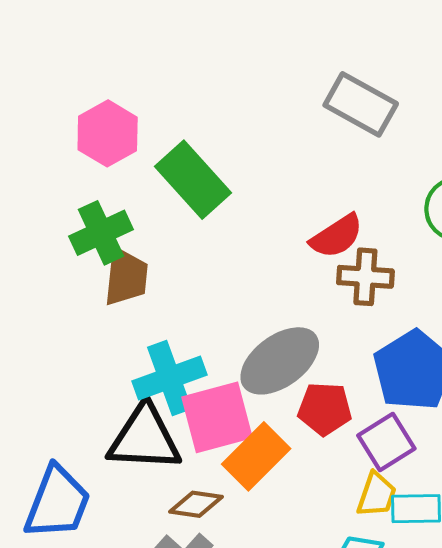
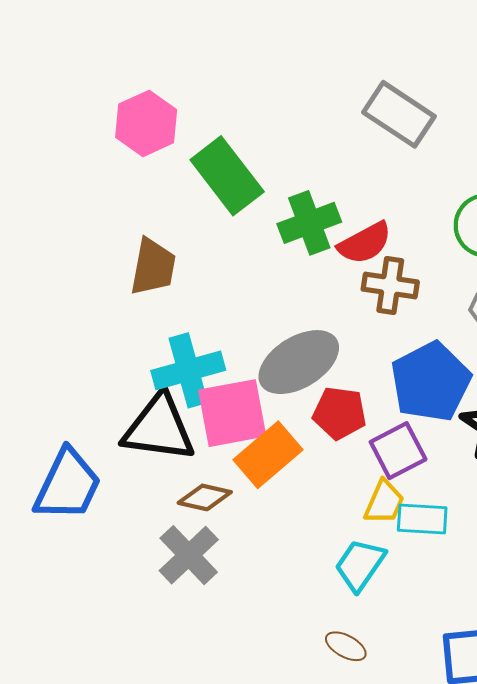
green cross: (101, 233) -> (309, 223), moved

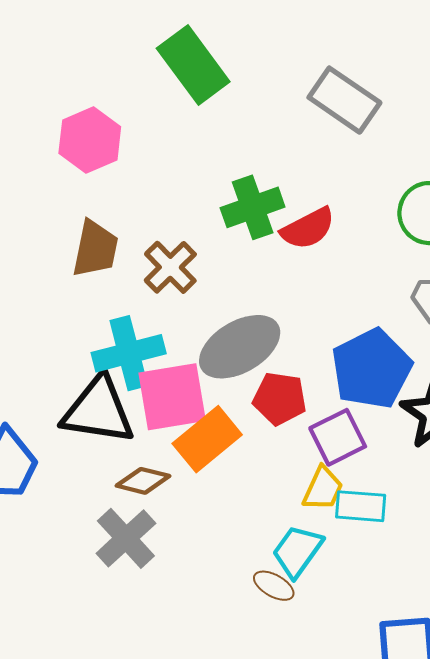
pink hexagon: (146, 123) -> (90, 140), moved
green rectangle: (227, 176) -> (193, 65), moved
brown cross: (390, 285) -> (170, 267), moved, turned 36
brown ellipse: (346, 646) -> (274, 586), moved

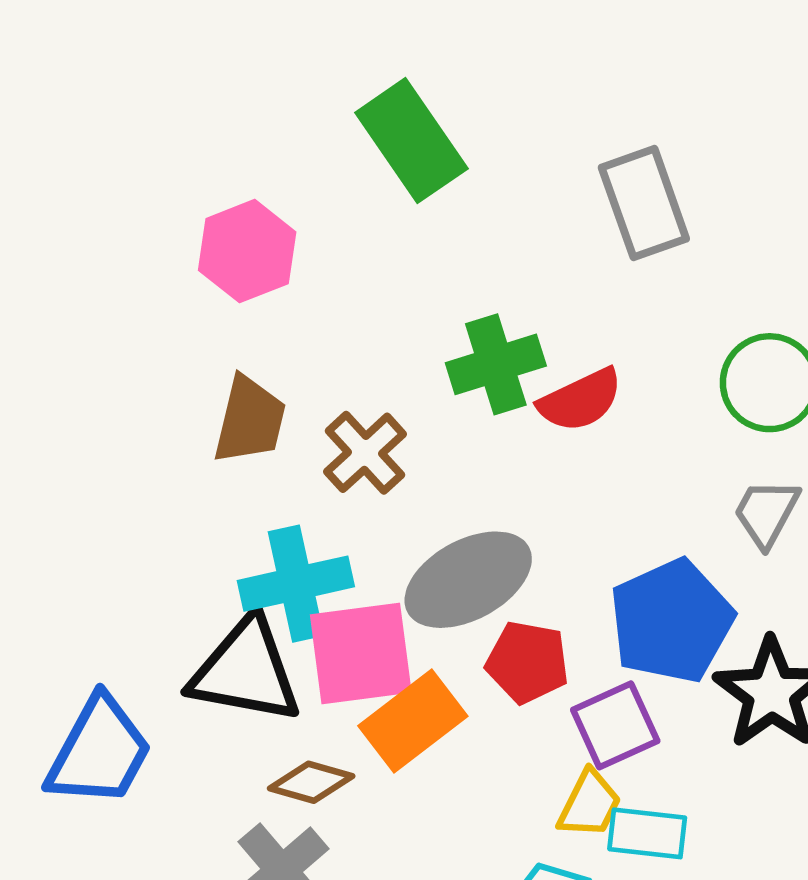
gray rectangle: (344, 100) -> (644, 203), turned 34

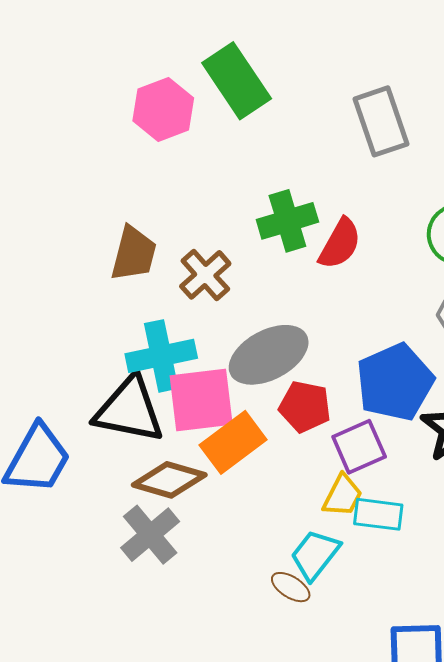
pink hexagon: (247, 251) -> (163, 109), moved
red semicircle: (580, 400) -> (340, 244), turned -36
brown diamond: (311, 782) -> (169, 480), size x1.4

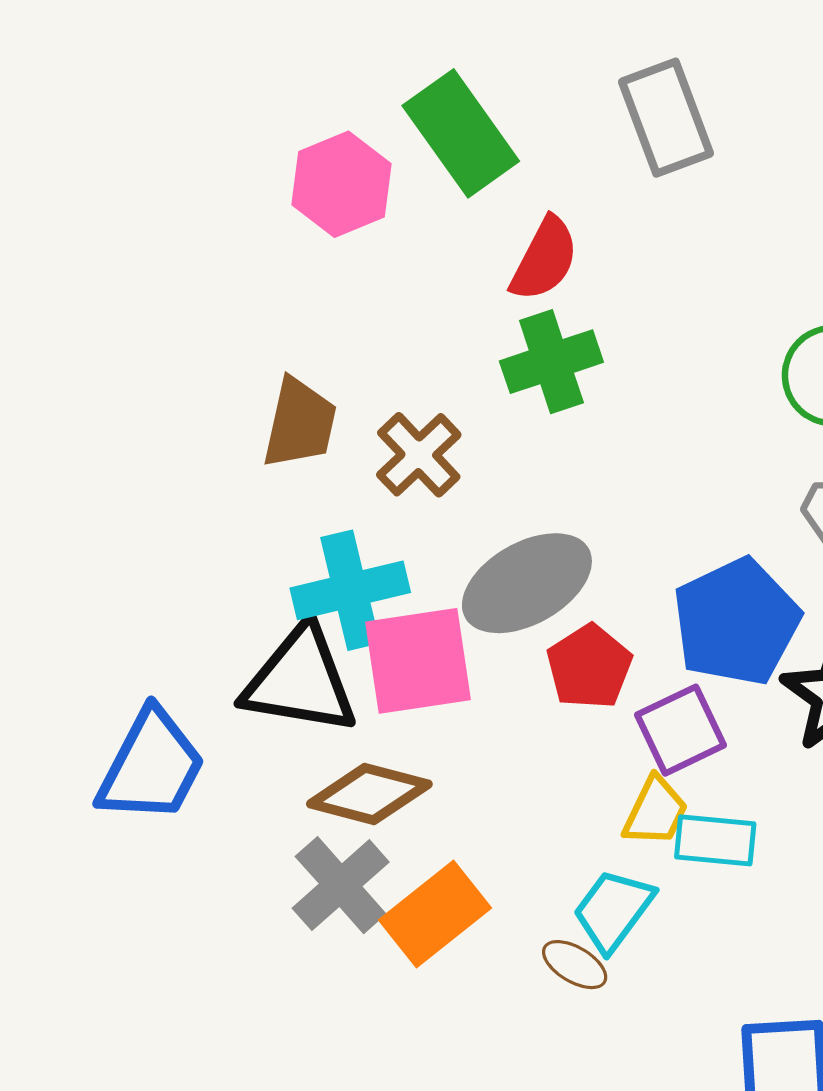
gray rectangle: (381, 121) -> (666, 118), moved
red semicircle: (340, 244) -> (544, 259), moved
red pentagon: (305, 407) -> (589, 667), turned 30
orange rectangle: (233, 442) -> (435, 914), moved

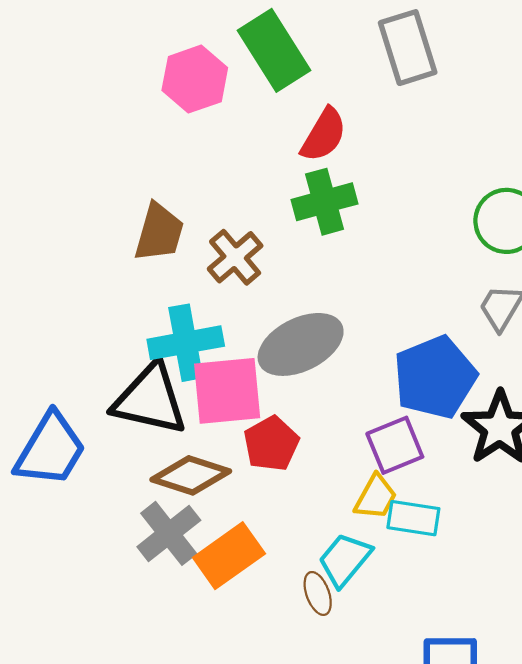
red pentagon: (589, 667) -> (271, 444), moved
brown ellipse: (575, 965) -> (318, 593), turned 36

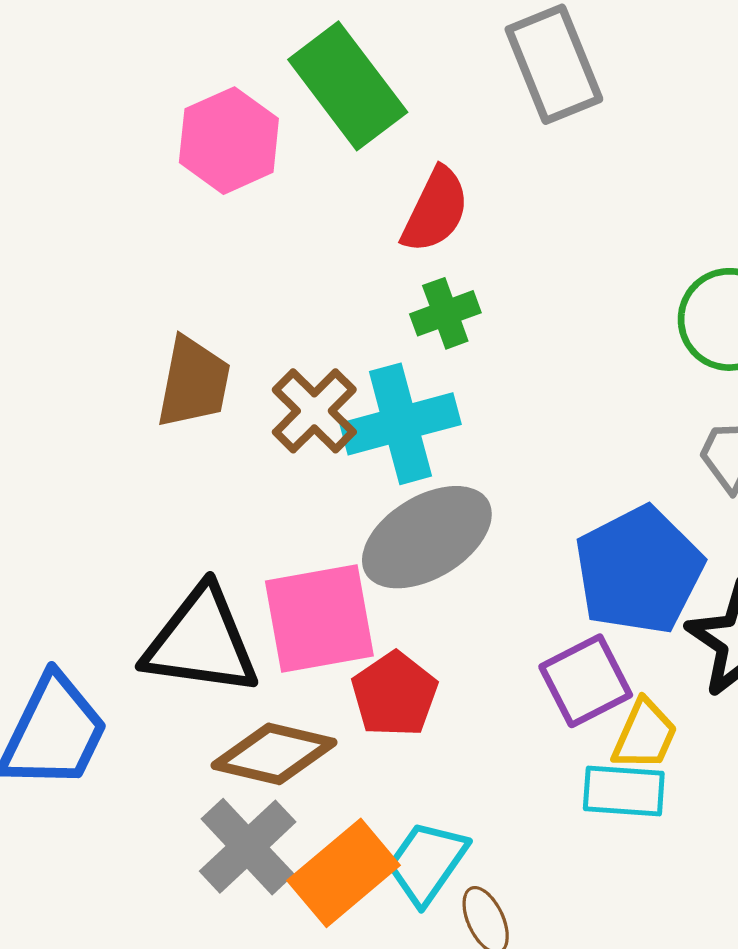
green cross: (325, 202) -> (445, 313), size x0.7
cyan cross: (186, 343) -> (400, 424), moved
yellow trapezoid: (376, 497) -> (645, 735), moved
cyan trapezoid: (345, 560) -> (427, 863), moved

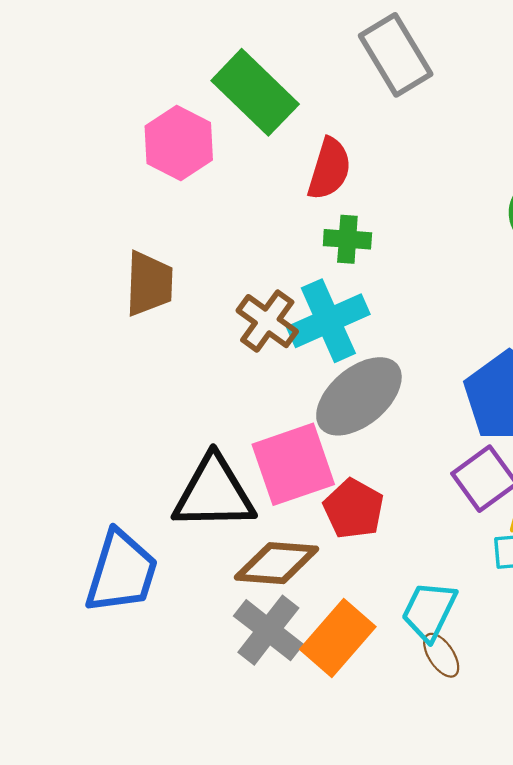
green cross: (445, 313) -> (347, 239), turned 33
brown trapezoid: (194, 382) -> (149, 284), moved
cyan trapezoid: (427, 863) -> (429, 611), moved

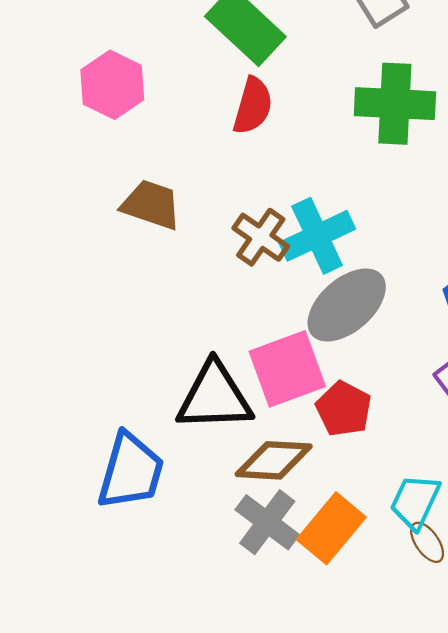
pink hexagon: (179, 143) -> (112, 85), moved
red semicircle: (329, 169) -> (253, 106), moved
green cross: (347, 239) -> (395, 104), moved, size x1.8
brown trapezoid: (149, 284) -> (151, 205), turned -72

